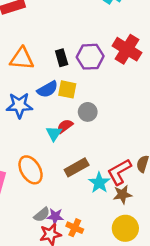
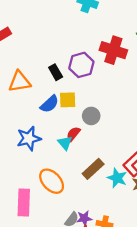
blue star: (19, 105) -> (29, 138), moved

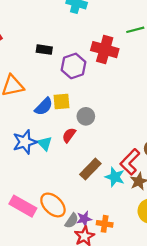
black rectangle: (56, 72) -> (44, 50), moved, turned -49
cyan triangle: (65, 143) -> (45, 144), moved
orange ellipse: (52, 181) -> (53, 205), moved
pink rectangle: (24, 202) -> (23, 206), turned -60

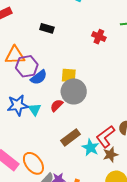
red cross: (105, 50) -> (99, 37), size x0.6
purple hexagon: (73, 66) -> (27, 66), moved
yellow square: (62, 101) -> (69, 75), moved
gray circle: (86, 116) -> (74, 91), size x1.6

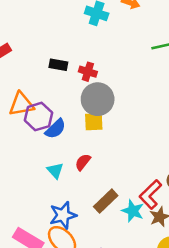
red cross: (99, 37) -> (88, 72), moved
gray circle: (74, 91) -> (98, 99), moved
blue star: (18, 105) -> (63, 215), moved

